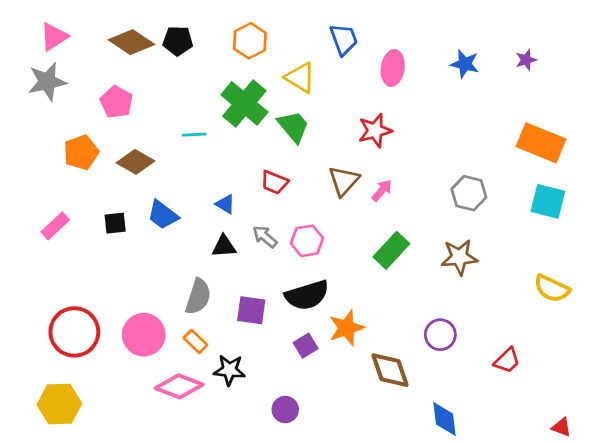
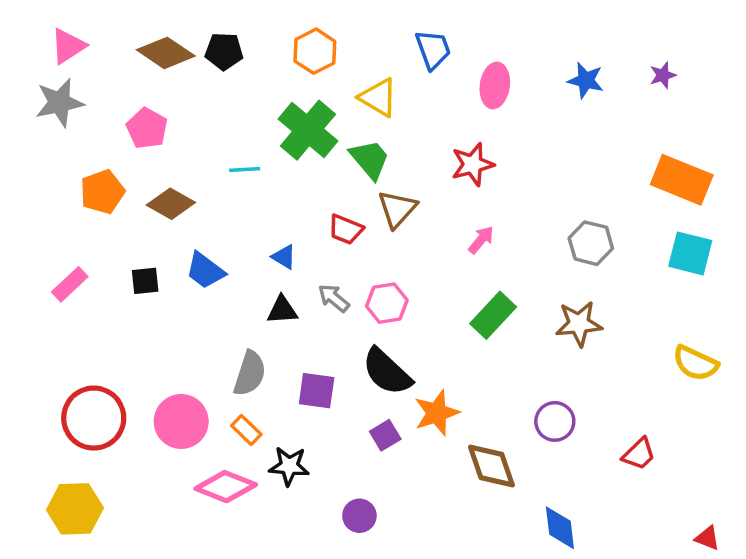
brown triangle: (344, 181) -> (397, 209), moved
black semicircle: (307, 295) -> (387, 372), turned 60

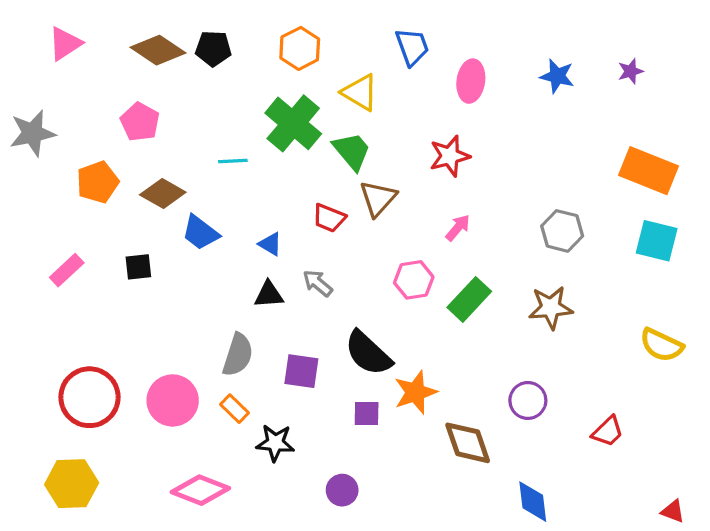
gray star: (59, 103) -> (32, 133), moved
blue trapezoid: (205, 271) -> (200, 233), moved
pink hexagon: (387, 303) -> (414, 280), moved
purple square: (385, 435) -> (367, 414), turned 32
pink diamond: (226, 487) -> (200, 490), moved

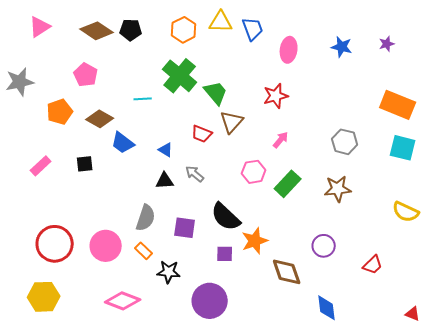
yellow triangle: (360, 92) -> (221, 22), moved, turned -30
purple circle: (342, 490) -> (210, 301), size x1.8

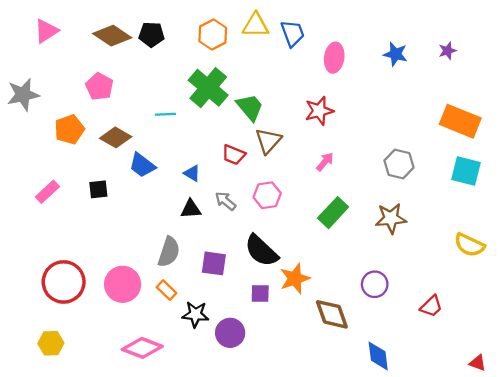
pink hexagon: (254, 172) -> (267, 195), moved
yellow hexagon: (44, 297) -> (51, 343), size x0.7
purple circle: (210, 301) -> (230, 333), moved, size x0.7

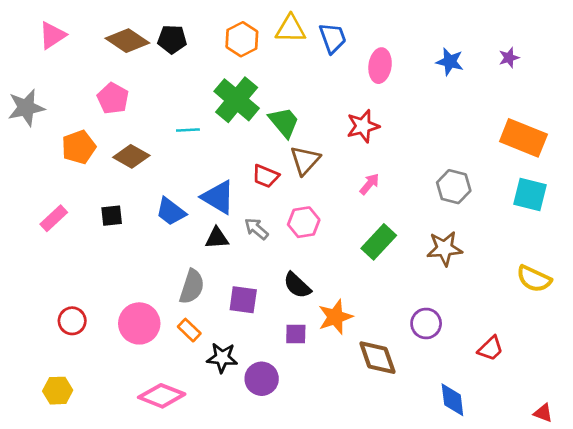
blue trapezoid: (142, 165) -> (171, 212), moved
blue triangle: (192, 173) -> (218, 197), size x1.8
black semicircle: (261, 251) -> (297, 285), size x0.7
red circle: (64, 282) -> (72, 321), size x0.6
blue diamond: (378, 356) -> (452, 400), moved

